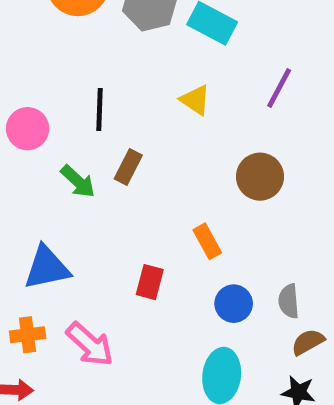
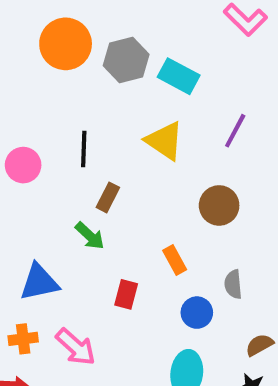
yellow triangle: (195, 100) -> (165, 141), size x1.5
green arrow: (78, 181) -> (90, 236), moved
gray semicircle: (289, 301) -> (233, 284), moved

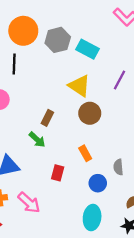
black line: (84, 149) -> (14, 64), moved
brown circle: (219, 205) -> (90, 113), moved

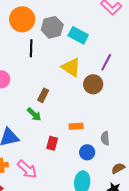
black line: (14, 64) -> (31, 48), moved
brown circle: (90, 113) -> (93, 84), moved
orange rectangle: (85, 153) -> (76, 126), turned -64

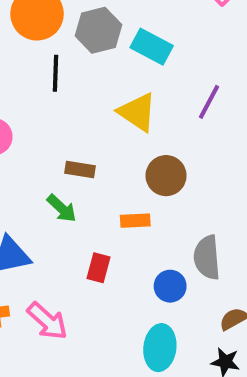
brown circle: (93, 84) -> (166, 176), moved
brown rectangle: (43, 95) -> (80, 169), turned 72
orange rectangle: (76, 126) -> (135, 221), moved
gray semicircle: (105, 138) -> (207, 257), size x1.5

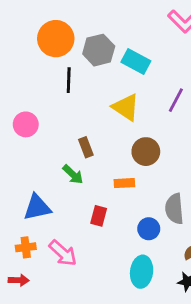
brown rectangle: (80, 169) -> (86, 147), turned 60

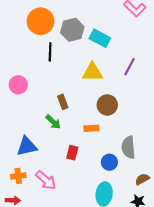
yellow triangle: (126, 107) -> (92, 72), turned -35

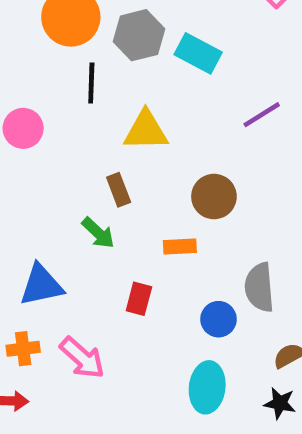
purple line: (130, 67) -> (262, 115), turned 30
yellow triangle: (92, 72) -> (146, 131), moved
pink circle: (18, 85) -> (23, 128), moved

